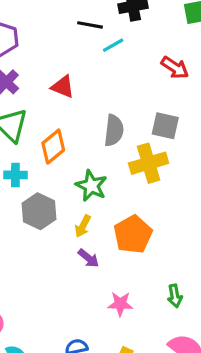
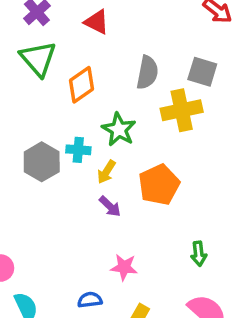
cyan cross: (15, 175) -> (78, 150), moved
gray hexagon: (39, 211) -> (42, 162), moved
pink star: (120, 304) -> (124, 267), moved

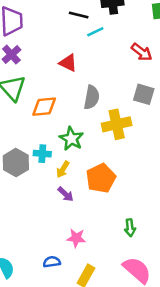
red triangle: (97, 22) -> (68, 63), moved
gray square: (202, 72) -> (144, 94), moved
orange diamond: (81, 85) -> (44, 107), turned 30

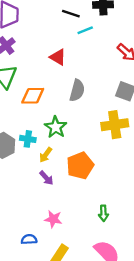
yellow cross: (117, 124) -> (115, 125), moved

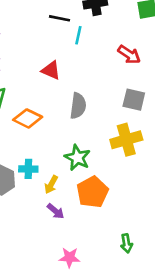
cyan line: (85, 30) -> (78, 35), turned -49
orange diamond: (33, 96) -> (28, 118), turned 35
green star: (56, 127) -> (77, 158), moved

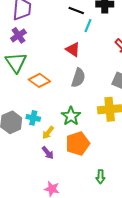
red triangle: (51, 70) -> (73, 49), moved
green arrow: (126, 243) -> (100, 177), moved

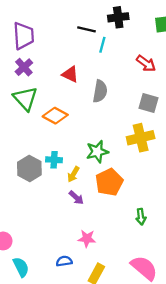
red triangle: (73, 49) -> (70, 74), moved
gray semicircle: (78, 78) -> (100, 91), moved
green star: (71, 116) -> (97, 152), turned 30

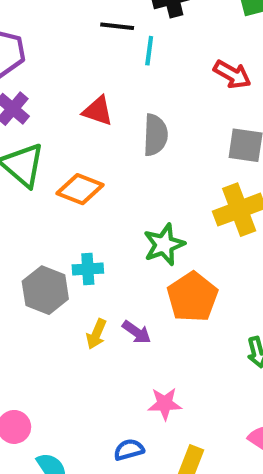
yellow arrow: (73, 174) -> (96, 334), moved

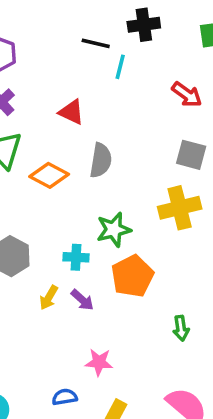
gray semicircle: (155, 135) -> (101, 160), moved
cyan cross: (88, 269) -> (76, 257), moved

